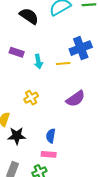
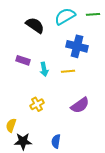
blue cross: (81, 48) -> (77, 46), moved, turned 35

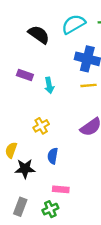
yellow line: (68, 71) -> (89, 85), moved
blue semicircle: (56, 141) -> (53, 156), moved

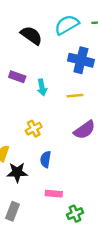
yellow line: (89, 85) -> (75, 96), moved
green cross: (50, 209) -> (75, 214), moved

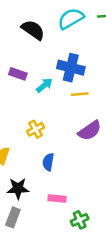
blue cross: (81, 60) -> (71, 68), moved
cyan arrow: (42, 87) -> (44, 85), turned -119
black star: (17, 172) -> (18, 188), moved

